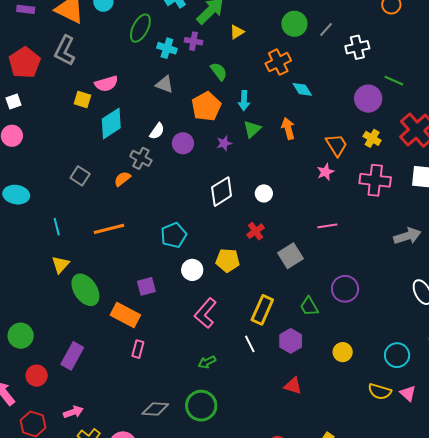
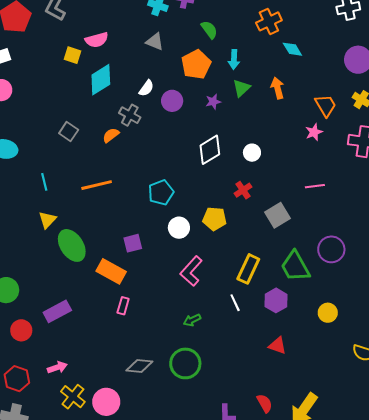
green trapezoid: (309, 306) -> (295, 266), size x1.6
purple rectangle: (72, 356) -> (57, 311), turned 32

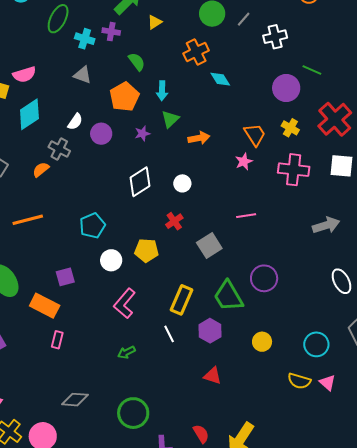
orange arrow: (278, 88) -> (199, 138), moved, turned 95
green circle: (185, 363) -> (133, 413), moved

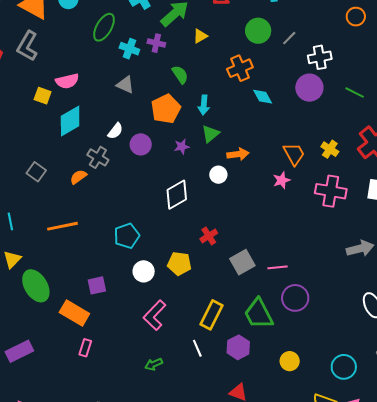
purple circle: (286, 88) -> (309, 88), moved
white circle: (182, 183) -> (218, 175), moved
pink line: (246, 216) -> (277, 267), moved

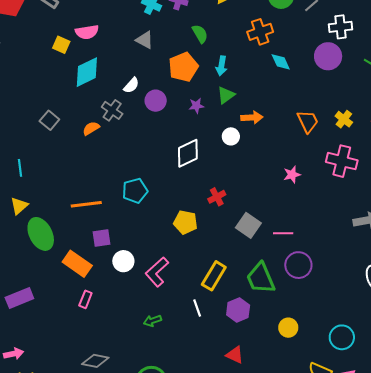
pink star: (282, 180) -> (292, 175), moved
orange line: (62, 226) -> (86, 204), moved
gray square: (242, 262) -> (248, 225), turned -30
white circle: (144, 271) -> (123, 261), moved

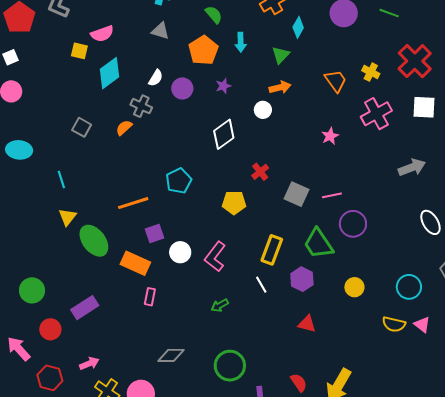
cyan diamond: (281, 62) -> (298, 27), turned 65
green triangle: (226, 95) -> (281, 55), moved
pink cross: (342, 161) -> (376, 114), turned -32

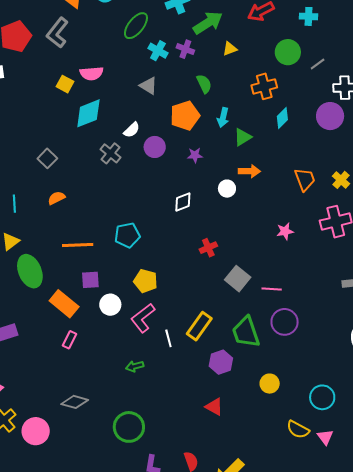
green triangle: (281, 55) -> (243, 137), moved
orange semicircle: (124, 128) -> (56, 198), moved
white diamond: (224, 134) -> (183, 202), size x0.7
yellow pentagon: (234, 203) -> (146, 281), moved
white line: (261, 285) -> (168, 338), moved

